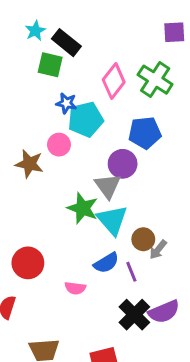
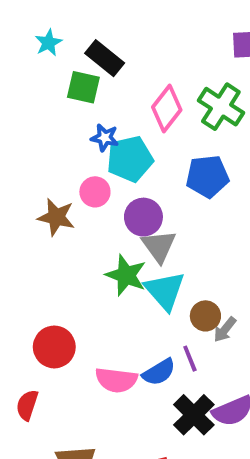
cyan star: (35, 31) -> (48, 43), moved
purple circle: (123, 164) -> (143, 217), moved
blue semicircle: (106, 263) -> (159, 372), moved
pink semicircle: (75, 288) -> (116, 380), size x1.5

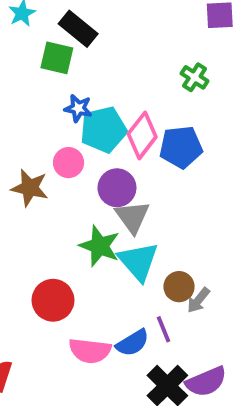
green cross: (221, 107) -> (195, 77), size x0.6
pink diamond: (167, 109) -> (142, 135), moved
red circle: (54, 347) -> (53, 300), moved

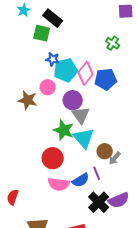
red circle: (53, 300) -> (53, 158), moved

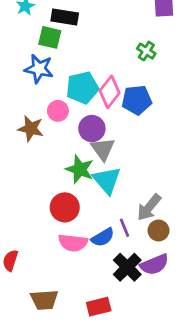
black rectangle: (53, 18) -> (65, 17), turned -30
blue star: (53, 59) -> (39, 69), moved, size x1.5
brown circle: (105, 151) -> (159, 231), moved
gray arrow: (115, 158) -> (149, 207), size x1.5

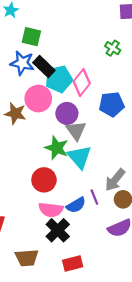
black rectangle: (65, 17) -> (44, 66), moved, turned 35
blue pentagon: (137, 100) -> (112, 104), moved
pink circle: (58, 111) -> (38, 99), size x1.5
black cross: (127, 267) -> (58, 230), moved

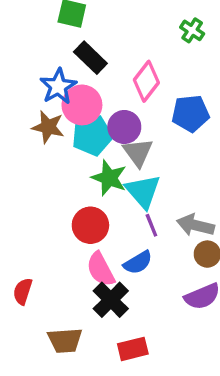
blue star: (22, 63) -> (58, 86), moved, turned 30
cyan pentagon: (59, 79) -> (92, 135), moved
gray arrow: (115, 180) -> (195, 225), turned 65
purple line: (94, 197) -> (151, 225), moved
pink semicircle: (51, 210) -> (101, 269), turned 55

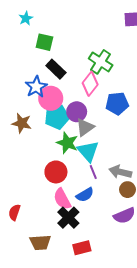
green cross: (192, 30) -> (101, 62), moved, size x1.6
brown star: (48, 127) -> (22, 123), moved
gray triangle: (138, 152) -> (85, 127), turned 30

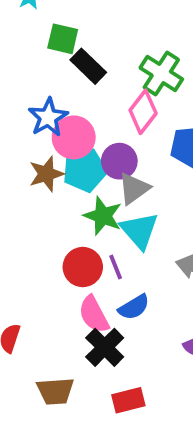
black rectangle: (56, 69) -> (88, 66), moved
brown star: (22, 123) -> (46, 174), moved, turned -30
purple line: (93, 172) -> (116, 267), moved

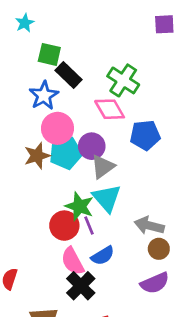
pink diamond: (143, 112) -> (110, 109), turned -68
blue star: (48, 117) -> (44, 95), moved
green star: (103, 216) -> (79, 206), moved

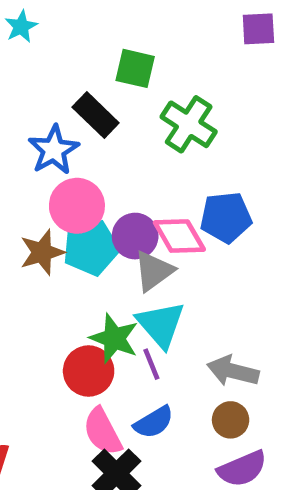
green square: (49, 54) -> (135, 68), moved
pink diamond: (110, 109) -> (179, 236), moved
purple line: (89, 226) -> (151, 364), moved
brown circle: (159, 249) -> (231, 420), moved

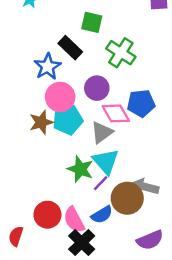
purple circle: (135, 236) -> (97, 88), moved
purple line: (151, 364) -> (101, 183), turned 66
red circle: (89, 371) -> (47, 215), moved
brown circle: (231, 420) -> (127, 198), moved, size x1.6

